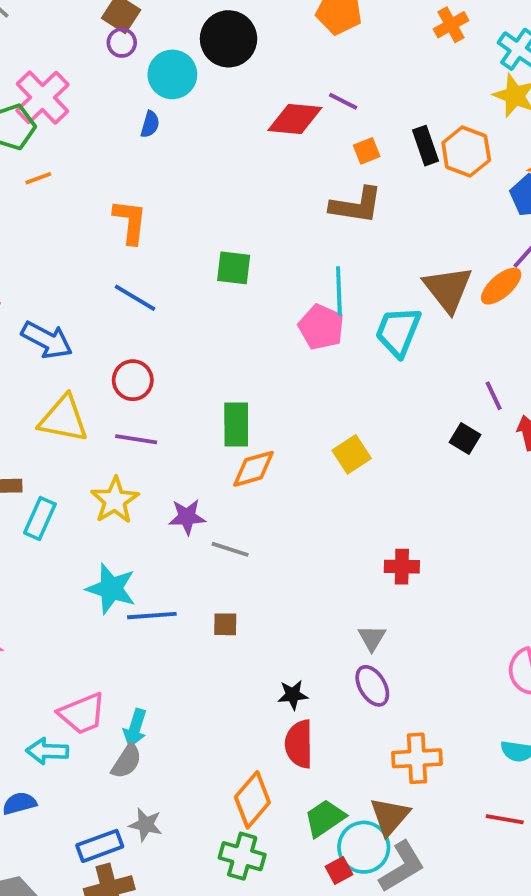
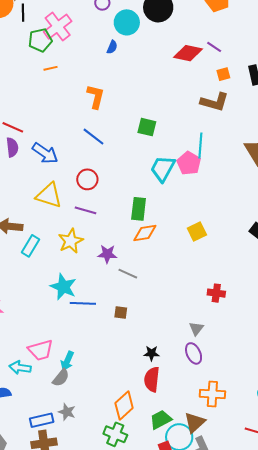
cyan trapezoid: (398, 332) -> (163, 169), moved

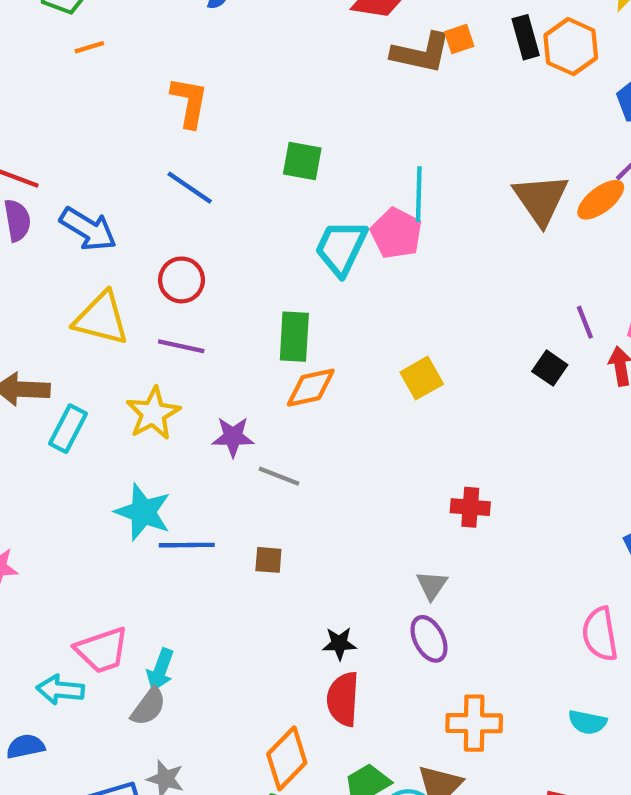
brown L-shape: (215, 102) -> (421, 53), moved

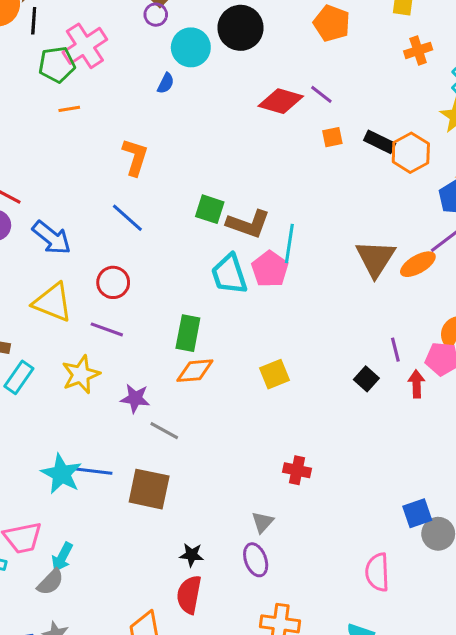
black rectangle: (526, 37) -> (380, 142), turned -56
brown L-shape: (421, 53) -> (248, 224), moved
cyan trapezoid: (341, 248) -> (229, 274), turned -51
cyan star: (143, 512) -> (61, 474), moved
brown square: (268, 560) -> (149, 489), size x2.0

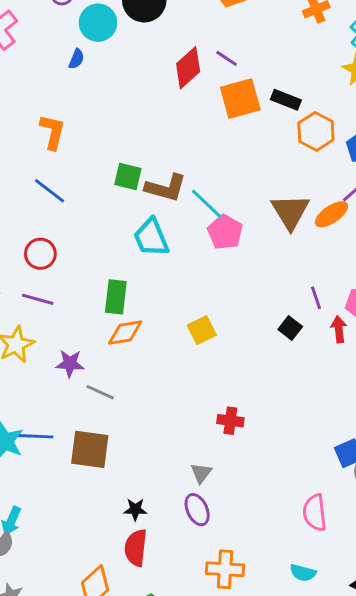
red diamond: (281, 101) -> (188, 68), turned -54
orange square: (332, 137) -> (240, 99), size x2.0
orange hexagon: (411, 153) -> (316, 131), moved
cyan line: (289, 243) -> (207, 204), turned -51
pink pentagon: (270, 269) -> (225, 232), moved

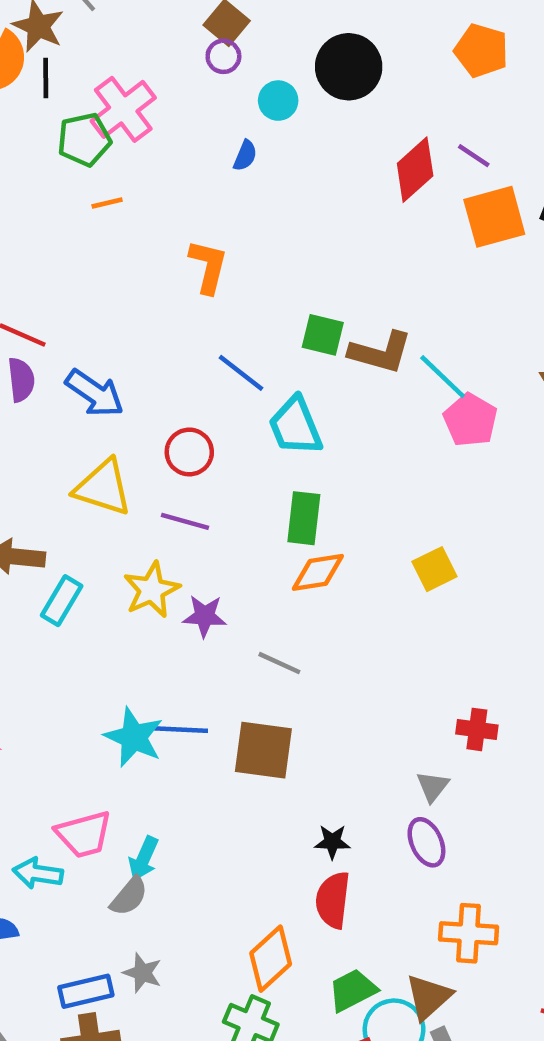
cyan circle: (98, 23) -> (278, 101), size x0.7
blue line: (49, 191) -> (241, 373), moved
cyan trapezoid: (151, 238) -> (295, 426), moved
purple star: (70, 363) -> (205, 616), moved
red cross: (230, 421) -> (477, 729), moved

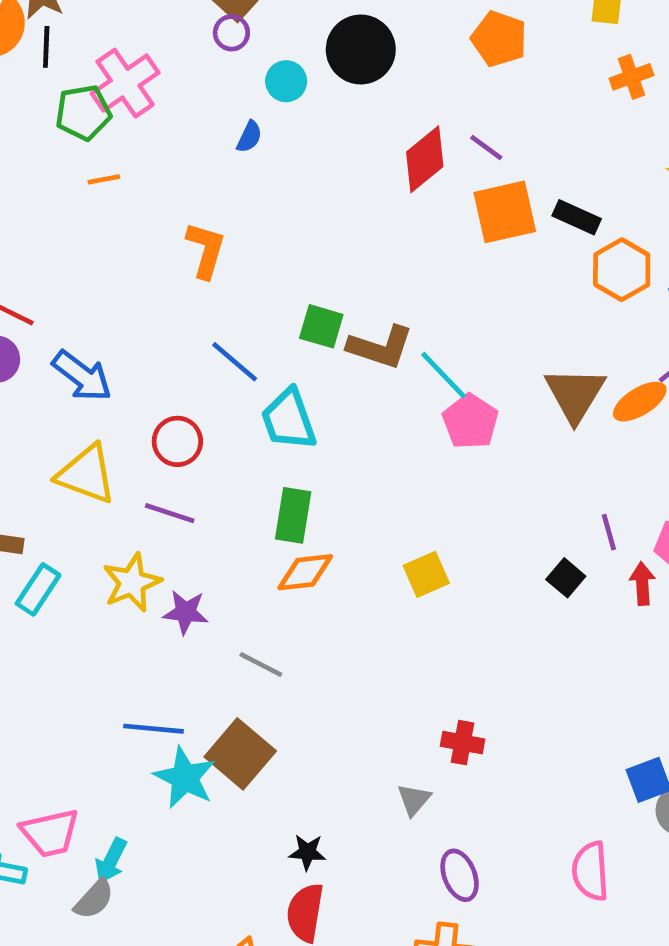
cyan star: (134, 737) -> (185, 778), moved
brown square: (263, 750) -> (240, 754), turned 30
purple ellipse: (426, 842) -> (460, 875), moved

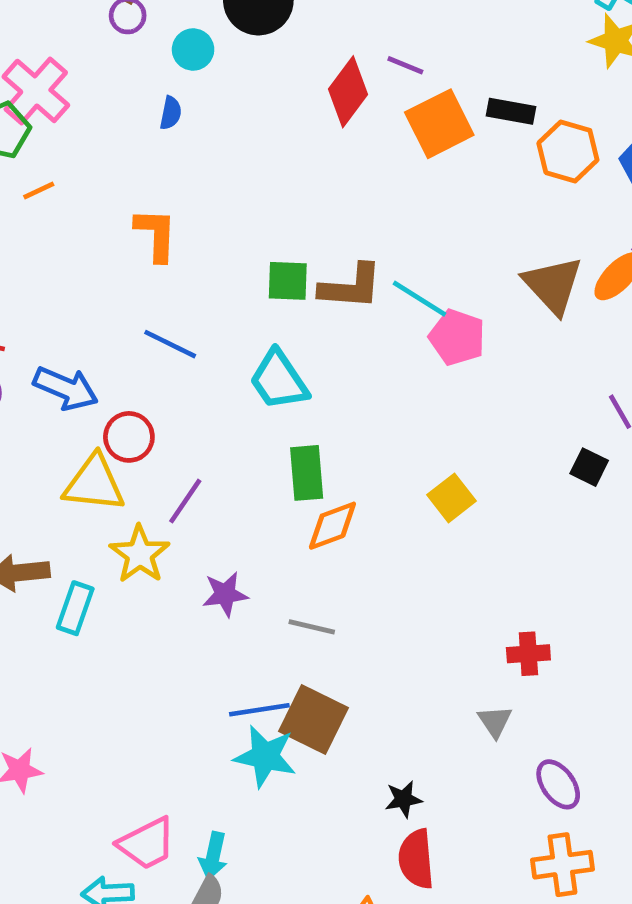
blue line: (235, 362) -> (170, 344), moved
red circle: (177, 441) -> (129, 437), moved
purple line: (170, 513) -> (185, 501), turned -60
yellow star: (132, 583) -> (140, 554), moved
blue line: (153, 729) -> (259, 710), moved

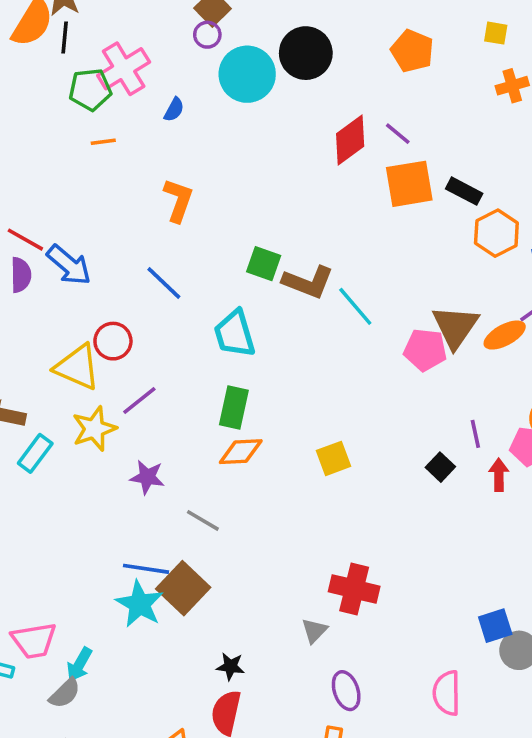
cyan circle: (193, 50) -> (247, 74), size x1.8
blue semicircle: (171, 113) -> (174, 110), moved
pink pentagon: (457, 337) -> (425, 350), moved, turned -30
blue arrow: (66, 388) -> (69, 265), moved
red cross: (528, 654) -> (354, 589), size x1.5

